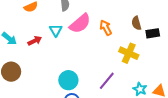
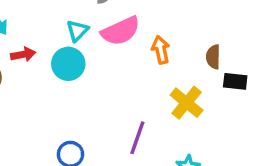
red arrow: (35, 41) -> (23, 55), moved
cyan circle: (68, 80) -> (68, 64), moved
purple line: (107, 81) -> (137, 138), turned -36

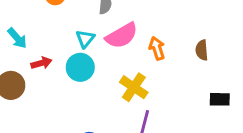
black rectangle: (235, 81) -> (220, 99), moved
yellow cross: (187, 103) -> (134, 87), moved

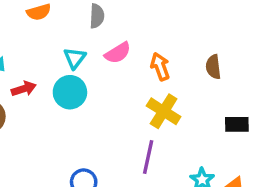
pink semicircle: (122, 36) -> (118, 53), size x0.7
yellow cross: (134, 87) -> (164, 111), moved

